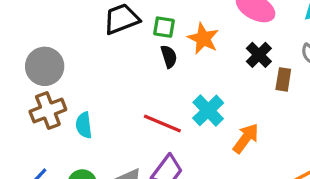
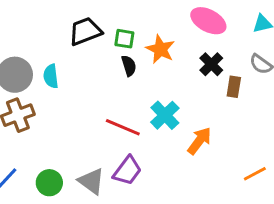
cyan semicircle: (84, 125) -> (51, 76), moved

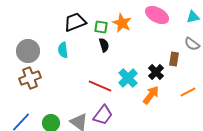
orange star: (160, 49) -> (122, 23), moved
black cross: (211, 64) -> (156, 72), moved
cyan semicircle: (51, 76) -> (63, 50), moved
orange line: (255, 174) -> (188, 92), moved

